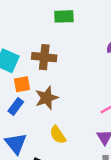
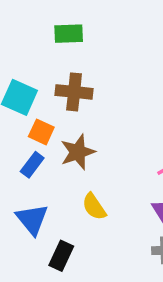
green rectangle: (64, 16) -> (69, 34), moved
orange square: (22, 84) -> (41, 132), turned 35

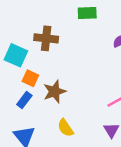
green rectangle: (69, 34) -> (87, 13), moved
brown cross: (74, 92) -> (46, 38), moved

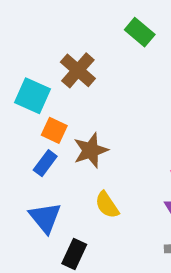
green rectangle: (87, 13) -> (140, 32), turned 42
brown cross: (46, 38) -> (78, 70), turned 35

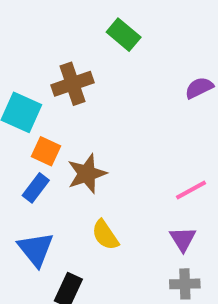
green rectangle: (140, 32) -> (124, 35), moved
brown cross: (78, 70) -> (72, 84), turned 30

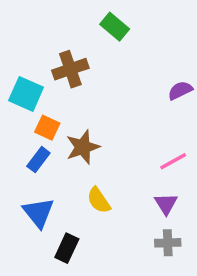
purple semicircle: (199, 88) -> (180, 90), moved

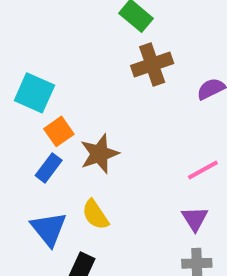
brown cross: (70, 69) -> (152, 65), moved
orange square: (47, 128) -> (59, 131), turned 30
yellow semicircle: (99, 200) -> (95, 215), moved

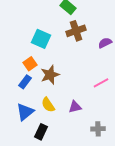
cyan square: (34, 93) -> (41, 39), moved
purple triangle: (195, 219) -> (75, 107), moved, turned 48
blue triangle: (49, 229) -> (25, 112), turned 30

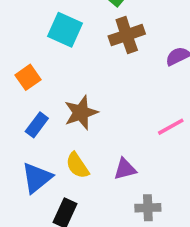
cyan square: (41, 39) -> (65, 30), moved
orange square: (30, 64) -> (28, 77), moved
gray cross: (98, 129) -> (148, 208), moved

